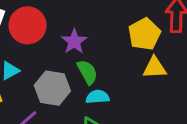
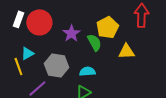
yellow pentagon: (144, 34) -> (107, 27), moved
green semicircle: (87, 72) -> (94, 42), moved

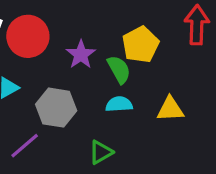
yellow triangle: (126, 51) -> (170, 109), moved
cyan semicircle: (87, 71) -> (119, 104), moved

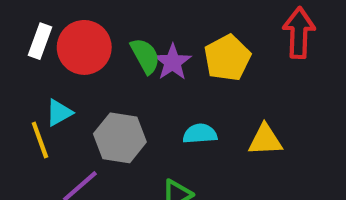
purple star: (81, 55) -> (173, 62), moved
green semicircle: (119, 69) -> (145, 56), moved

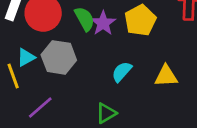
cyan semicircle: (200, 134) -> (122, 72), turned -45
gray hexagon: (120, 138) -> (59, 57), moved

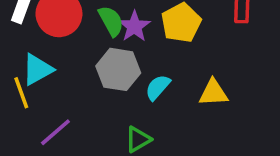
cyan triangle: (26, 57) -> (37, 69), size x1.4
gray hexagon: (59, 57) -> (118, 69), moved

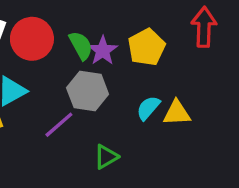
cyan semicircle: (158, 87) -> (148, 108), moved
purple line: (55, 132) -> (59, 125), moved

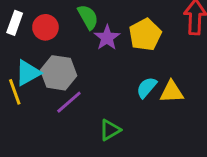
red circle: (32, 39) -> (45, 27), size x0.7
green semicircle: (81, 45) -> (88, 17), moved
gray hexagon: (88, 91) -> (59, 73), moved

